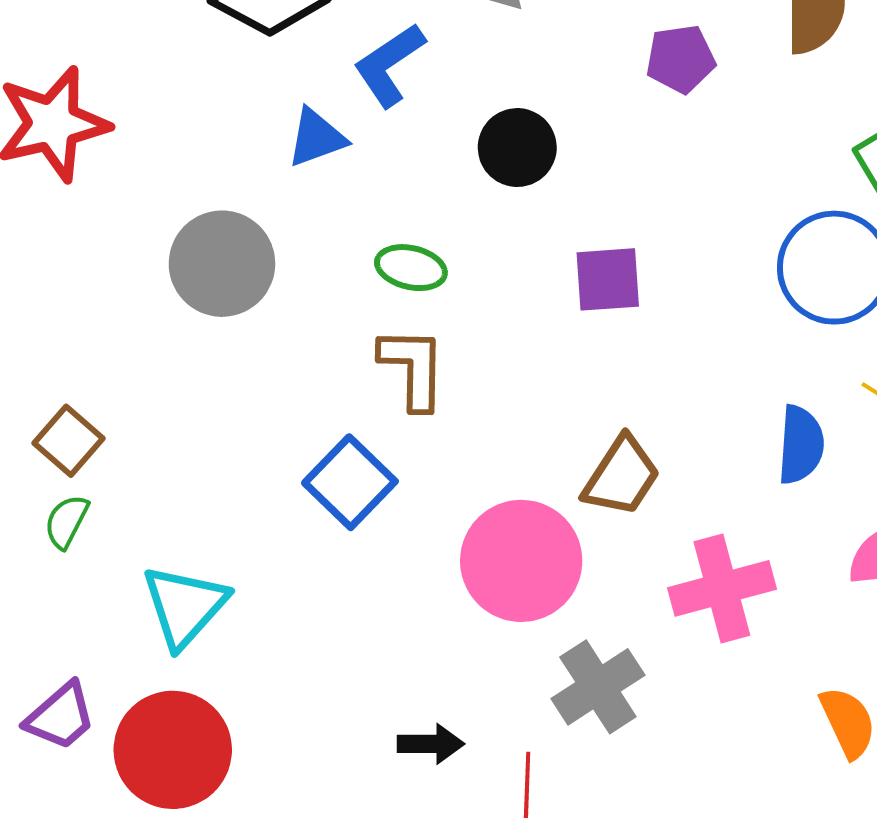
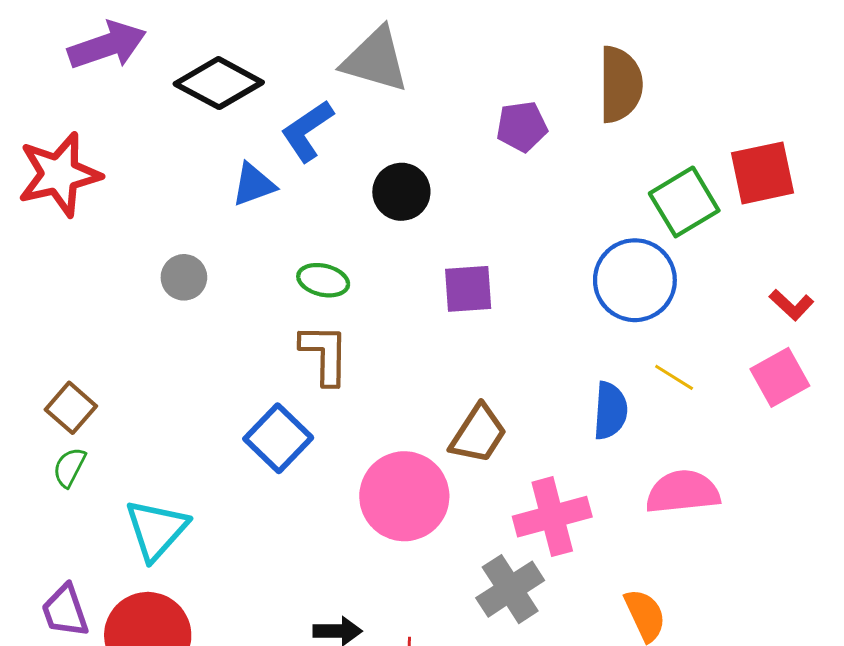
gray circle: (222, 264) -> (184, 277), size x0.6
gray cross: (598, 687) -> (510, 589), moved
purple trapezoid: (61, 716) -> (65, 611), turned 112

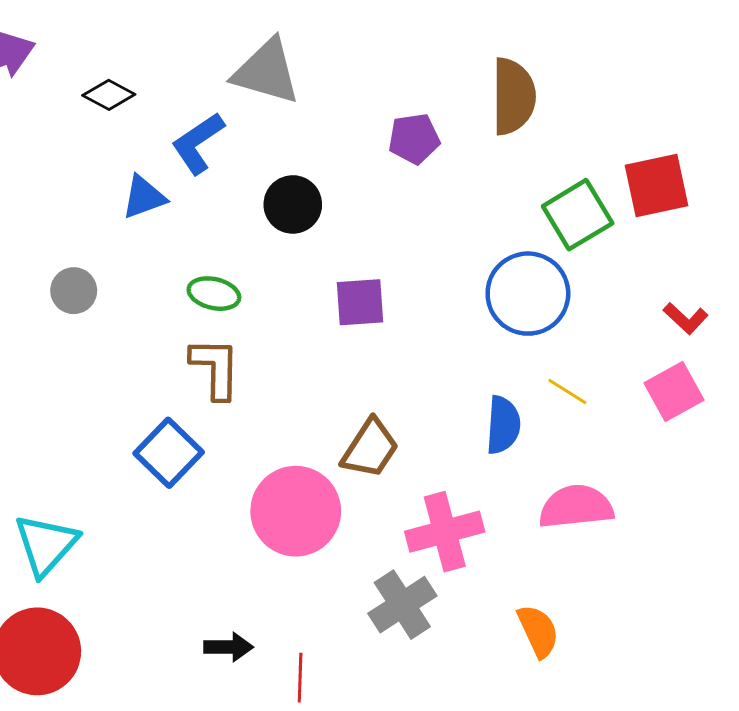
black diamond: (219, 83) -> (109, 95), size x0.6

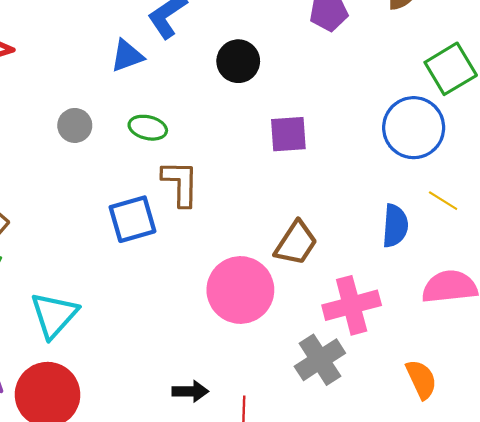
green ellipse: (214, 294) -> (148, 128), moved
blue square: (169, 453) -> (133, 219), moved, turned 30

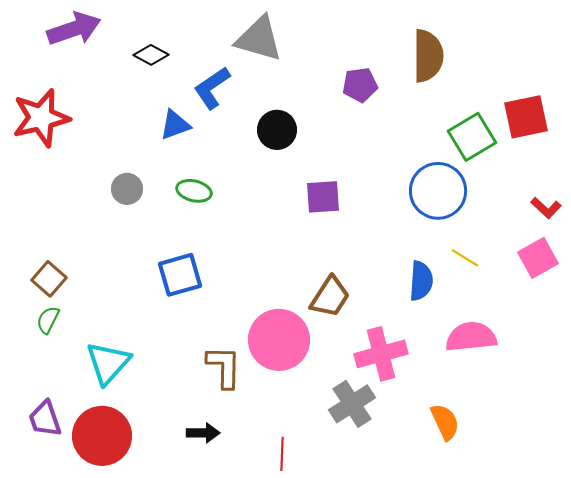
brown L-shape: (180, 183) -> (224, 367), moved
black arrow: (190, 391) -> (203, 433), moved

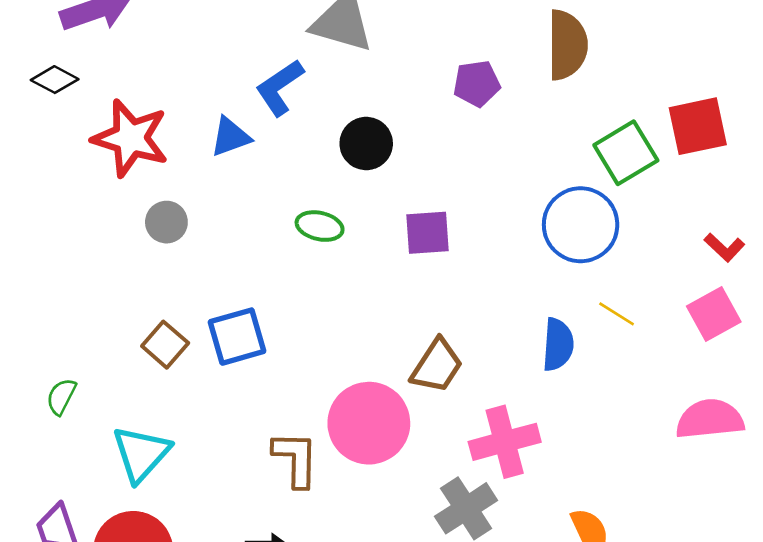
black diamond: (151, 55) -> (55, 80), moved
red star: (41, 118) -> (130, 138), moved, turned 30
green ellipse: (194, 191) -> (320, 226), moved
brown square: (49, 279) -> (165, 345), moved
pink semicircle: (471, 337) -> (710, 419), moved

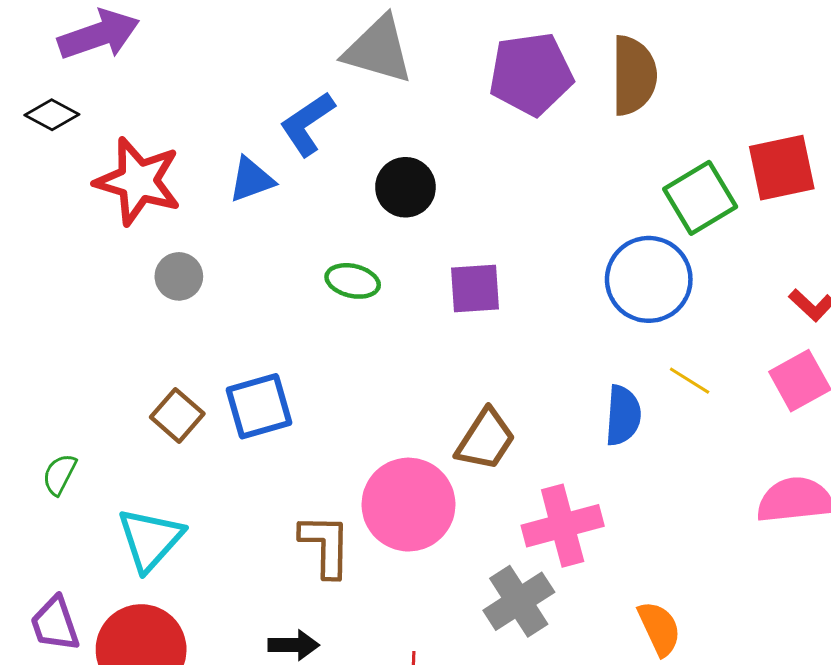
purple pentagon: (477, 84) -> (531, 74), moved, size x1.6

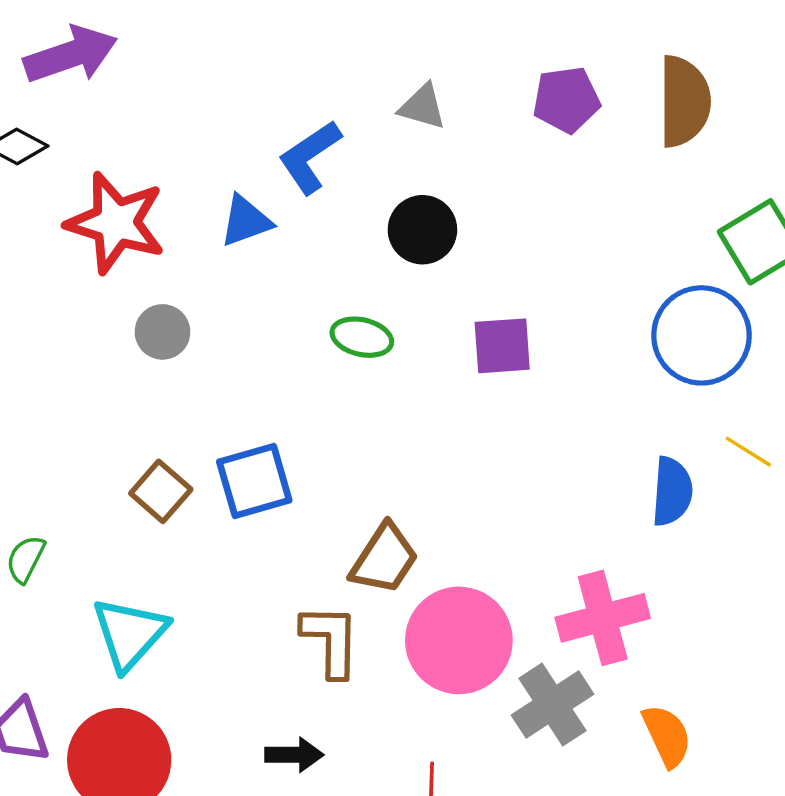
gray triangle: (378, 50) -> (422, 107), moved, size x0.6
purple pentagon: (531, 74) -> (566, 100), size x0.7
brown trapezoid: (486, 440) -> (384, 559), moved
pink circle: (409, 505) -> (459, 640), moved
orange semicircle: (659, 628) -> (667, 736), moved

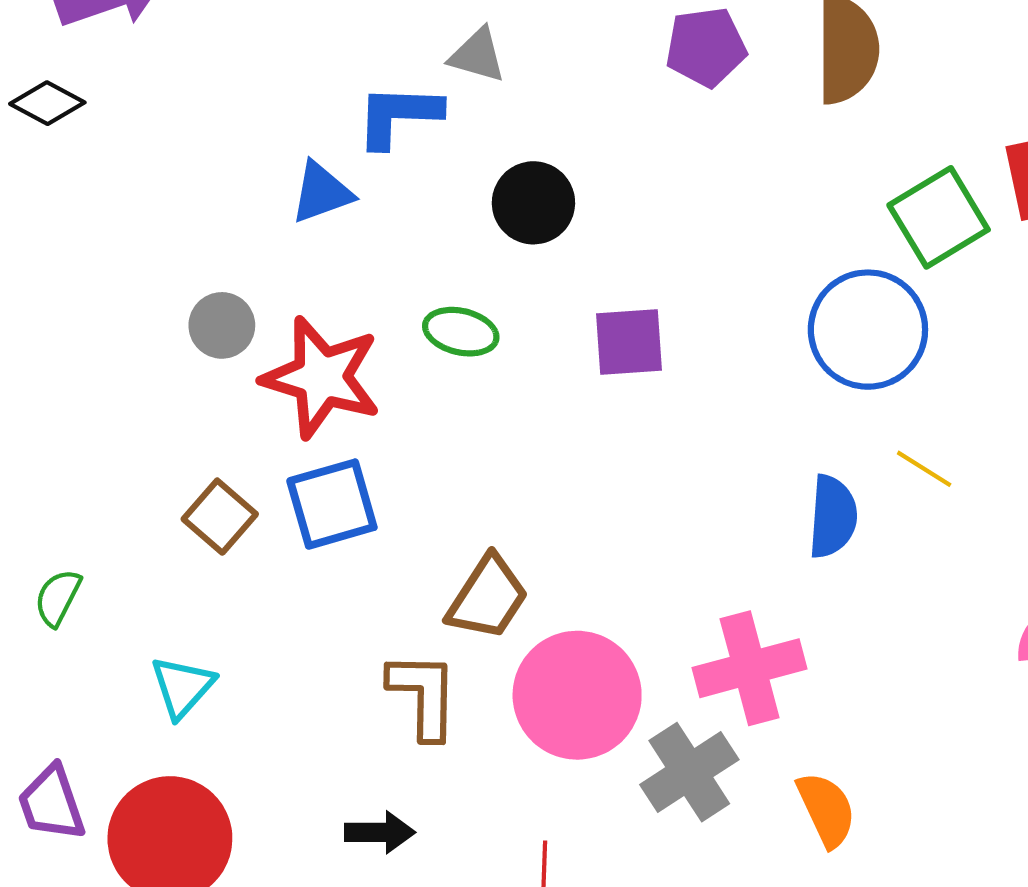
gray triangle: (422, 107) -> (477, 55), moved
blue L-shape: (310, 157) -> (398, 116), turned 36
red star: (116, 223) -> (322, 377), moved
cyan triangle: (130, 633) -> (182, 687), size x0.7

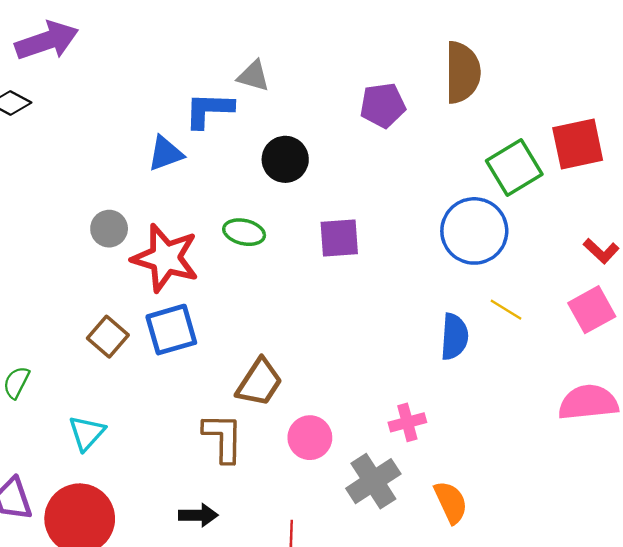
purple pentagon: (706, 47) -> (383, 105), moved
pink cross: (750, 668) -> (407, 422), size x0.6
pink circle: (577, 695) -> (310, 438), size x0.6

